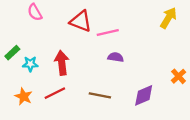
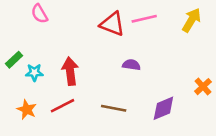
red triangle: (81, 21) -> (112, 24), moved
pink line: (108, 32) -> (144, 19), moved

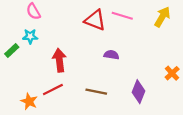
pink line: (144, 19) -> (122, 16), turned 30
cyan star: (34, 72) -> (30, 36), moved
purple diamond: (163, 108) -> (138, 92), turned -45
orange star: (27, 110) -> (29, 101), moved

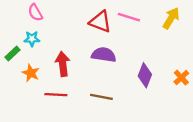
purple semicircle: (111, 55) -> (104, 55), moved, size x1.5
red line: (53, 89) -> (56, 95), turned 30
purple diamond: (138, 92) -> (145, 75), moved
orange star: (29, 101) -> (31, 73), moved

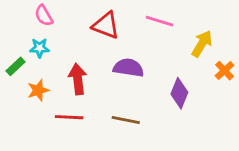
yellow arrow: (171, 18) -> (202, 44), moved
red triangle: (100, 22) -> (106, 25), moved
orange star: (31, 73) -> (38, 90), turned 30
orange cross: (181, 78) -> (225, 71), moved

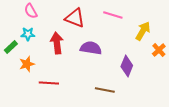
red arrow: (78, 79) -> (57, 43), moved
brown line: (126, 120) -> (105, 90), moved

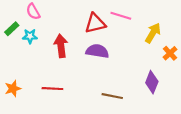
red triangle: (75, 18) -> (95, 23), moved, turned -35
green rectangle: (11, 47) -> (12, 29), moved
orange star: (27, 64) -> (13, 89), moved
purple diamond: (127, 66) -> (152, 82), moved

